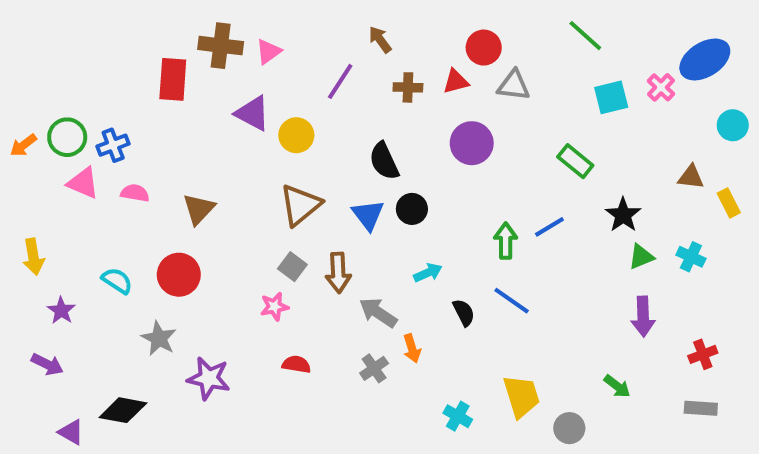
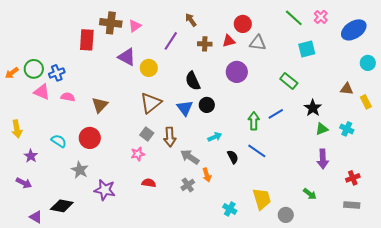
pink cross: (661, 87) -> (321, 17), moved

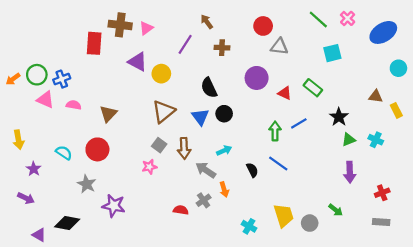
red triangle: (229, 41) -> (285, 93), moved, turned 40
cyan arrow: (215, 137) -> (224, 150), moved
red semicircle: (149, 183) -> (181, 210), moved
gray circle: (286, 215) -> (310, 223), moved

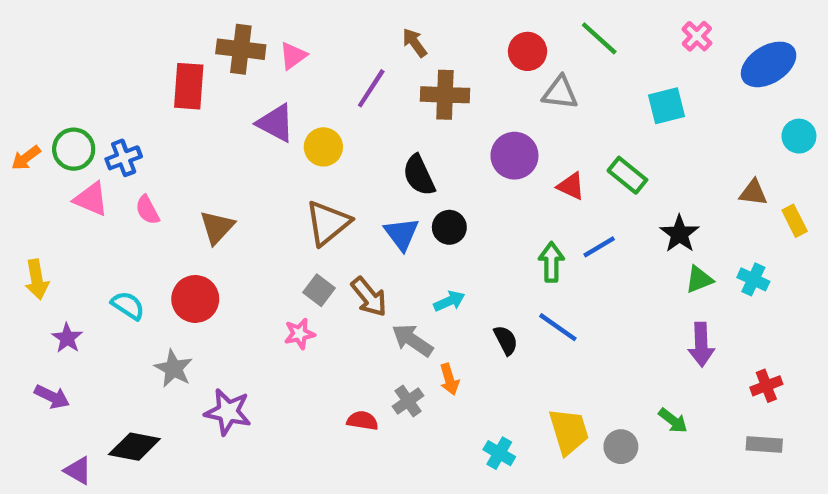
green line: (318, 19) -> (599, 38), moved
brown cross: (222, 48) -> (445, 95), size x1.5
pink semicircle: (74, 105) -> (147, 210), turned -128
brown arrow: (184, 148) -> (369, 297), turned -36

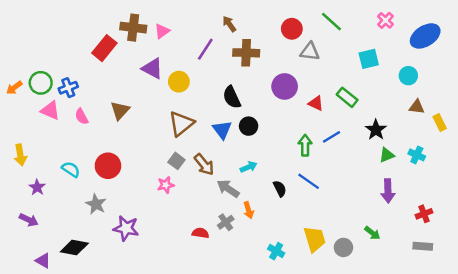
red rectangle: (189, 86) -> (104, 48), turned 35
cyan circle: (799, 136) -> (408, 76), moved
brown triangle: (217, 227) -> (120, 110), moved

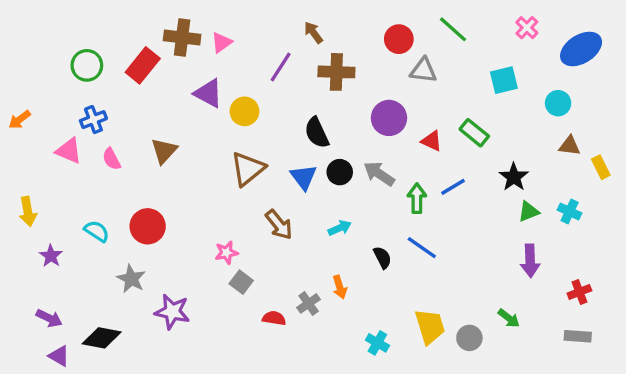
green circle: (41, 83) -> (87, 65), moved
gray square: (176, 161) -> (241, 282), moved
gray arrow: (228, 189) -> (379, 174), moved
purple arrow: (29, 220) -> (49, 318), moved

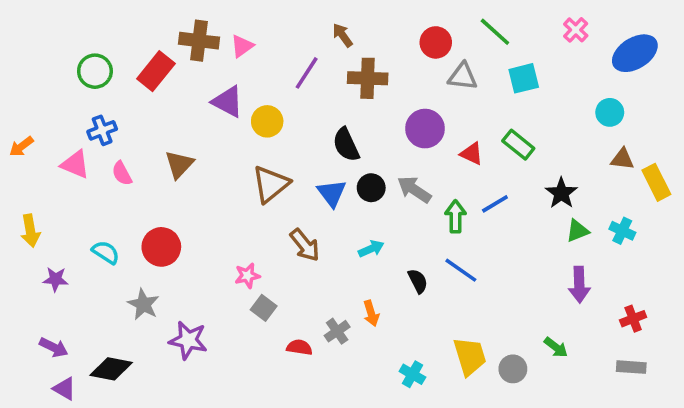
cyan square: (504, 80) -> (524, 78), moved
orange arrow: (20, 120) -> (21, 146), moved
yellow rectangle: (601, 167) -> (656, 182), size x1.4
purple star: (51, 256) -> (55, 279), turned -30

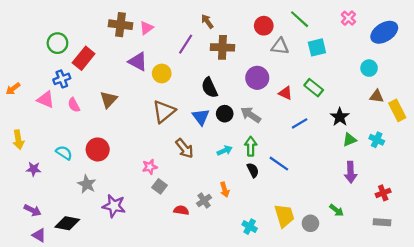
red rectangle: (156, 71) -> (84, 58), moved
green arrow: (455, 216) -> (251, 146), moved

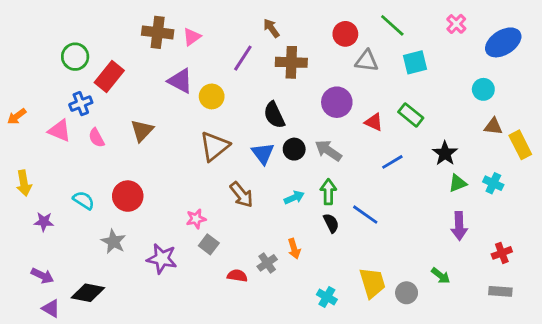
purple star: (114, 206) -> (162, 259), moved

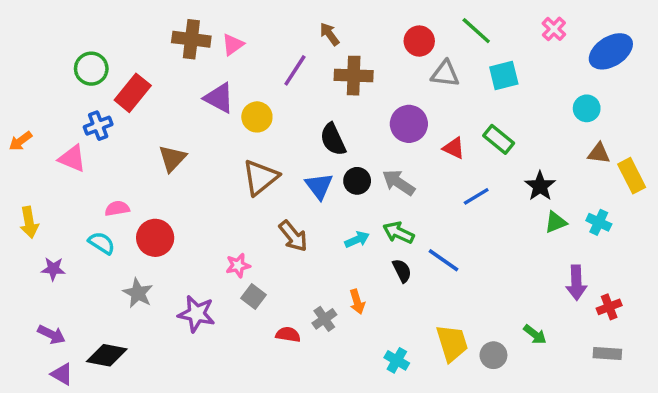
pink semicircle: (96, 138) -> (117, 208), moved, turned 108
green arrow: (328, 192) -> (399, 233), turned -65
purple arrow: (459, 226) -> (576, 283), moved

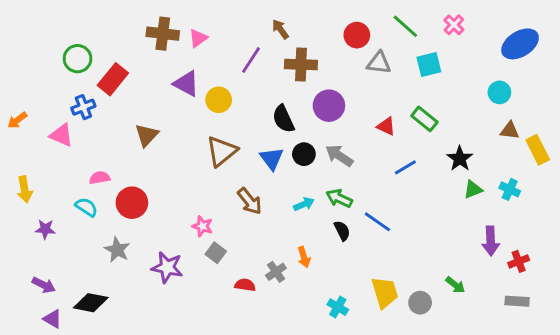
pink cross: (554, 29) -> (454, 25), moved
purple circle: (409, 124) -> (329, 106), moved
pink star: (238, 265) -> (202, 226), turned 30

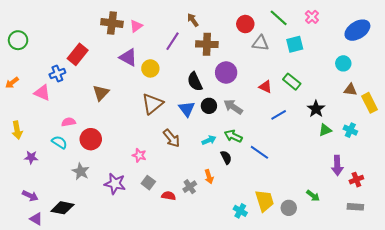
green circle: (78, 59) -> (18, 40), moved
black semicircle: (342, 231) -> (226, 157), moved
gray square: (216, 253) -> (148, 183), moved
cyan cross: (338, 307) -> (240, 211), moved

